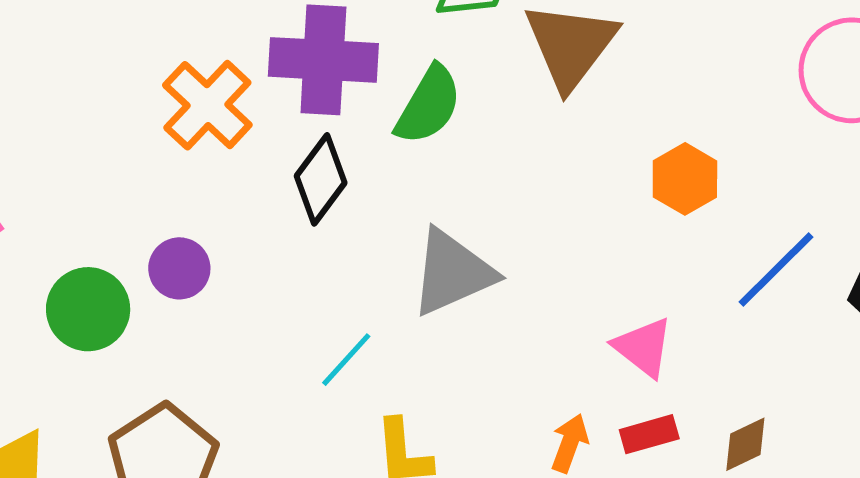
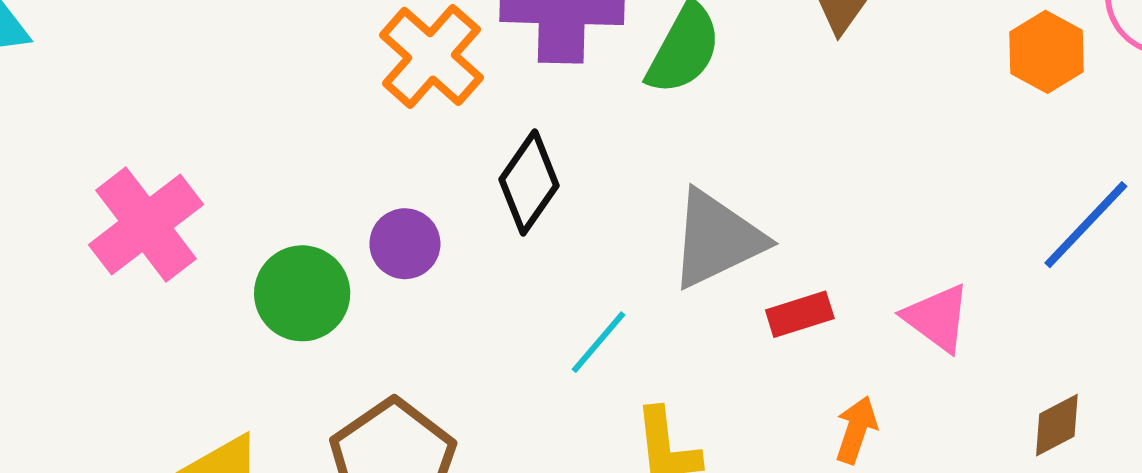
black diamond: (321, 179) -> (529, 182), moved
orange hexagon: (685, 179) -> (1046, 52), moved
red rectangle: (649, 434) -> (800, 314), moved

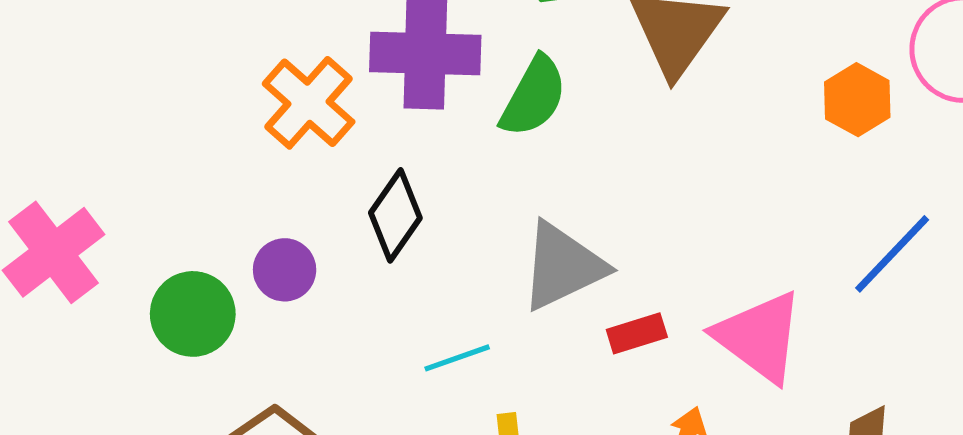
pink triangle: (937, 318) -> (759, 337), size x1.5
cyan line: (599, 342) -> (457, 358), turned 30

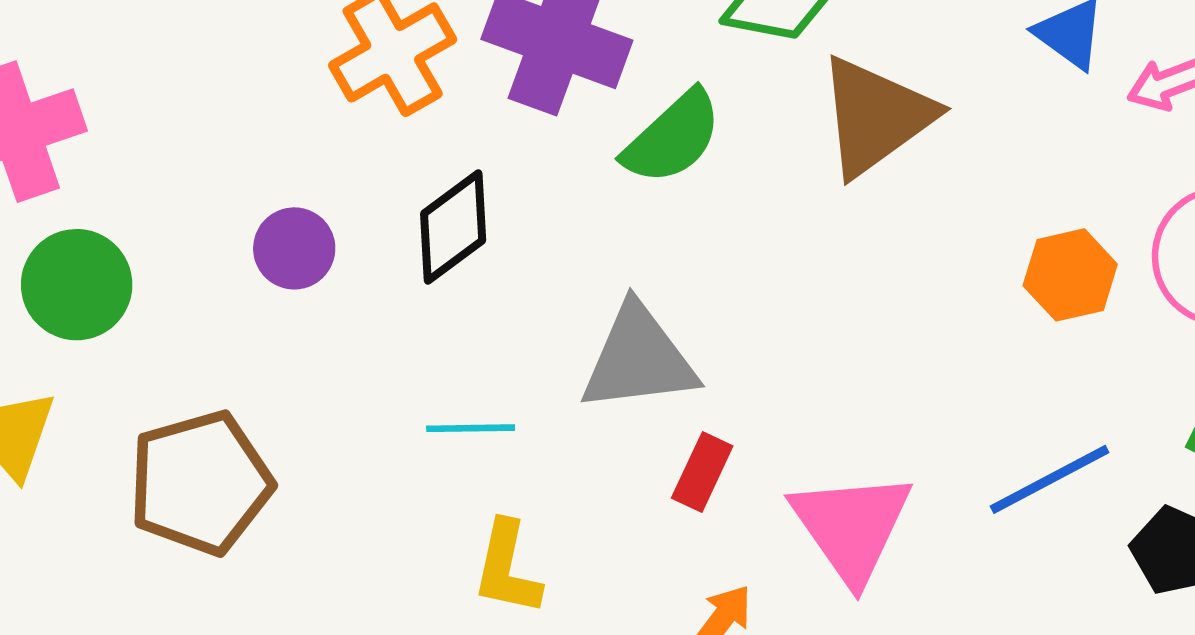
green circle: (193, 314) -> (77, 285), moved
red rectangle: (637, 333) -> (702, 472), turned -66

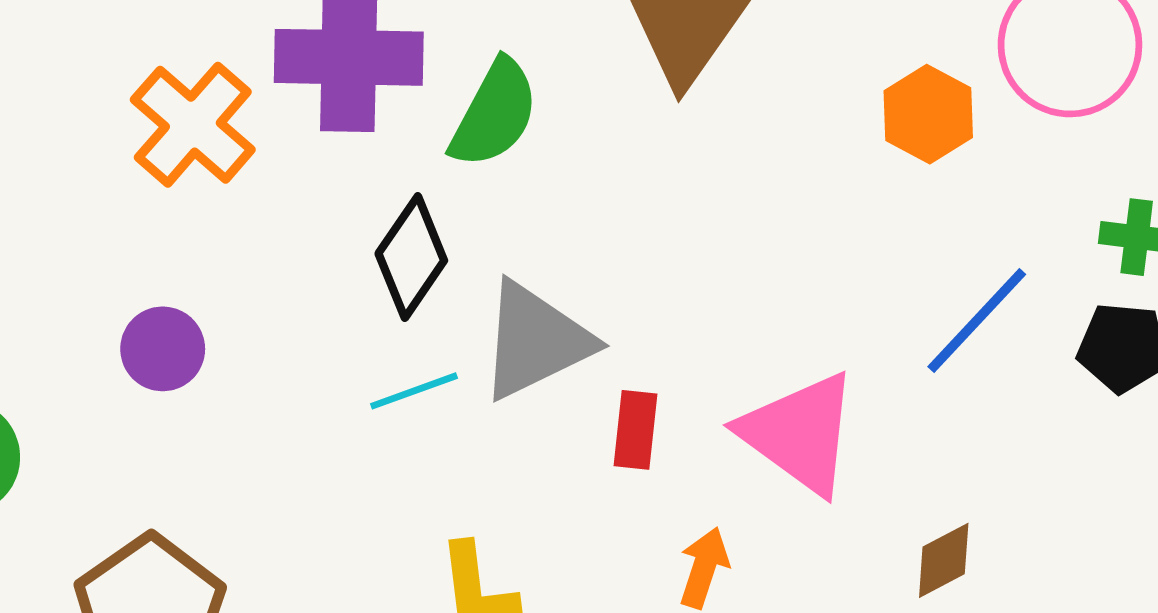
black diamond: (453, 227) -> (411, 257), moved
cyan line: (471, 428) -> (414, 391), moved

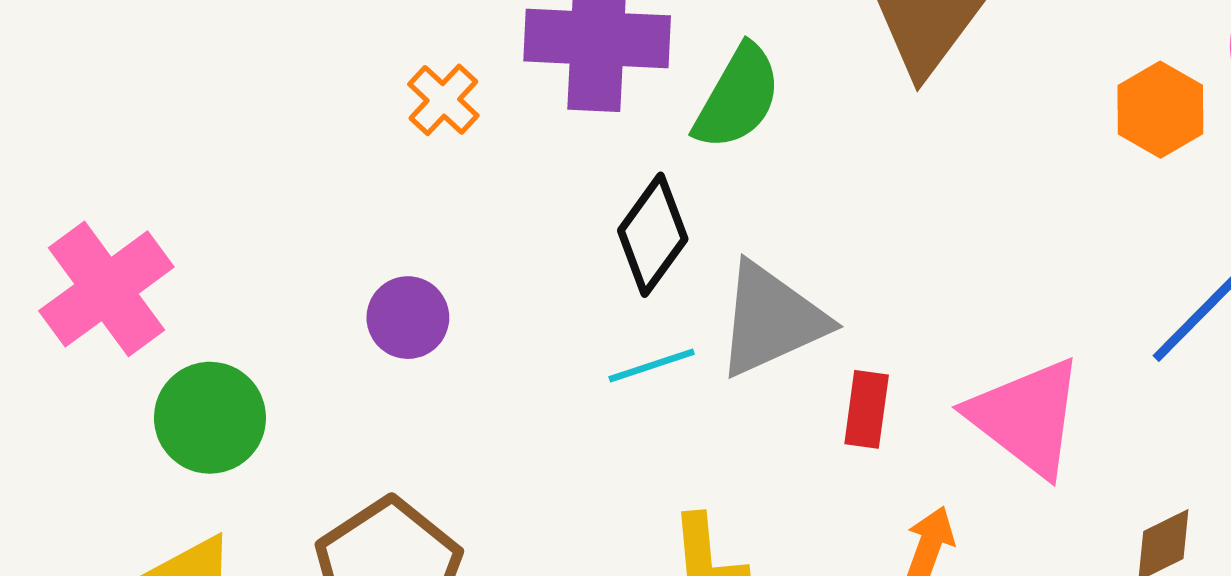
orange cross: (193, 125) -> (443, 100), size x0.6

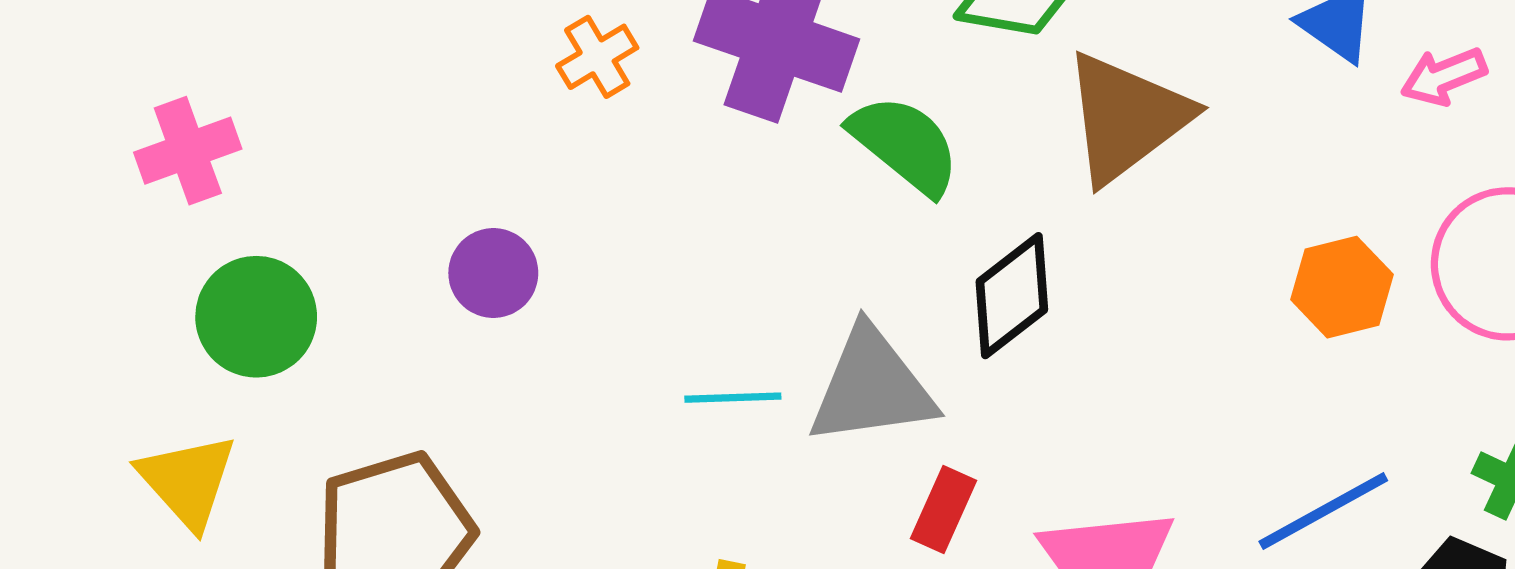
green semicircle: (738, 97) -> (905, 144), turned -97
black diamond: (653, 235) -> (1012, 296), moved
pink cross: (106, 289) -> (188, 151), size x0.7

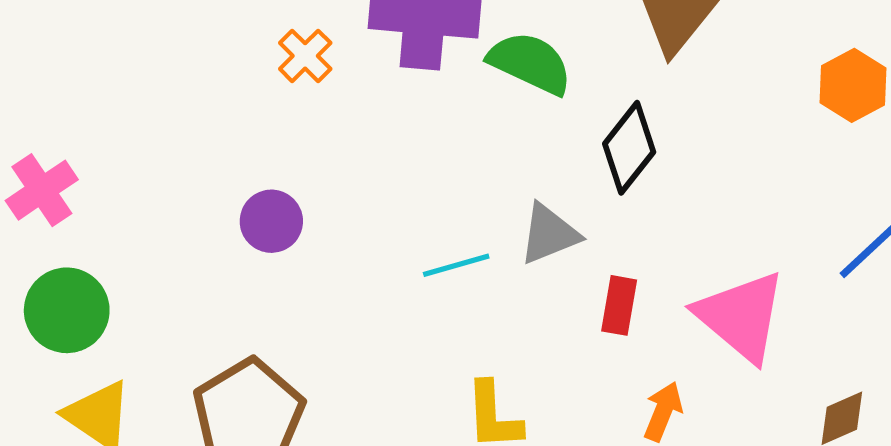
green circle: (256, 317) -> (67, 310), moved
gray triangle: (872, 387) -> (549, 234), size x0.7

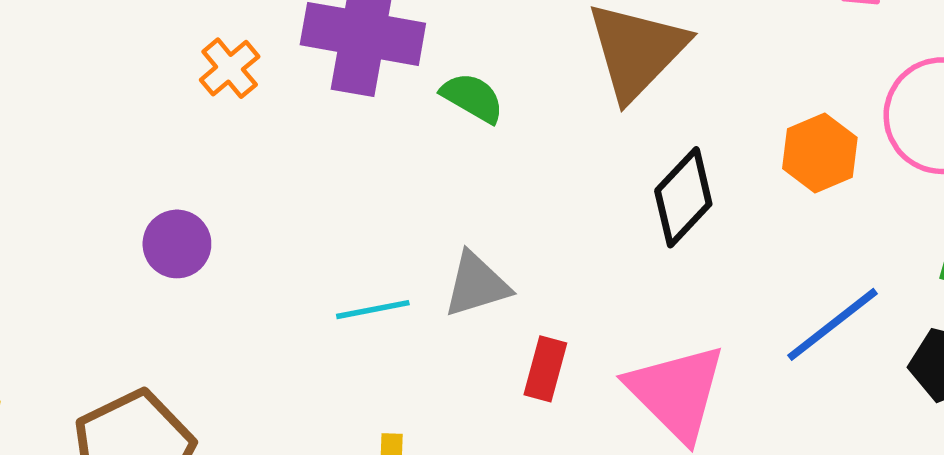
green semicircle: (530, 63) -> (472, 98), size x0.7
black diamond: (629, 148) -> (683, 197), moved

